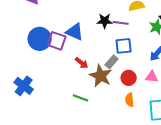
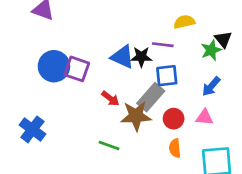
black star: (105, 21) -> (141, 57), moved
blue triangle: (75, 32) -> (122, 57), moved
gray rectangle: (112, 62) -> (151, 97), size x1.5
brown star: (101, 76) -> (136, 116), turned -30

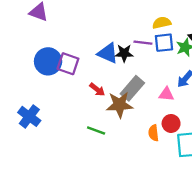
blue square: (167, 76) -> (164, 43), moved
pink triangle: (204, 117) -> (166, 94), moved
red circle: (174, 119) -> (171, 123), moved

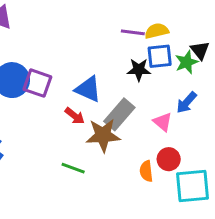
purple line: (143, 43) -> (133, 32), moved
blue triangle: (108, 53) -> (88, 89), moved
black star: (124, 53) -> (139, 70), moved
pink triangle: (166, 94) -> (163, 122), turned 35

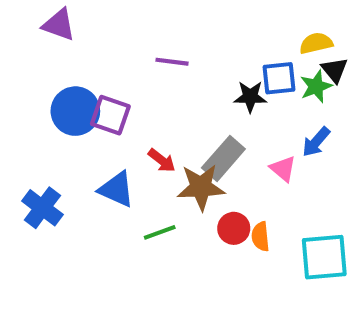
yellow semicircle: (157, 31) -> (316, 43), moved
purple line: (133, 32) -> (172, 62), moved
blue triangle: (88, 89) -> (117, 189), moved
red circle: (169, 159) -> (234, 228), moved
green line: (73, 168) -> (160, 232), turned -40

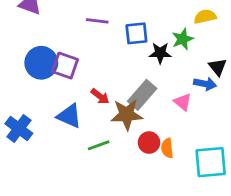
purple line: (172, 62) -> (97, 21), moved
black triangle: (335, 70) -> (218, 67), moved
blue square: (279, 78) -> (136, 33), moved
green star: (316, 86) -> (183, 39), moved
blue arrow: (316, 142) -> (205, 84), turned -120

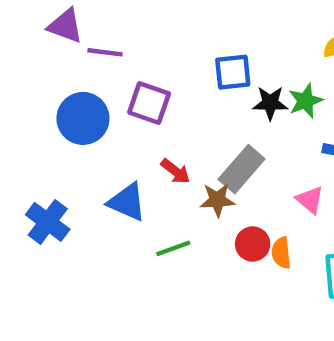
purple line: (97, 21) -> (105, 52), moved
green star: (183, 39) -> (305, 101), moved
purple square: (65, 66) -> (149, 103), moved
pink triangle: (183, 102) -> (310, 200), moved
brown star: (127, 115) -> (217, 200), size x0.7

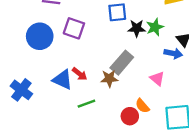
red arrow: (176, 171) -> (80, 74), moved
red circle: (253, 244) -> (130, 116), moved
orange semicircle: (281, 253) -> (142, 106), turned -35

